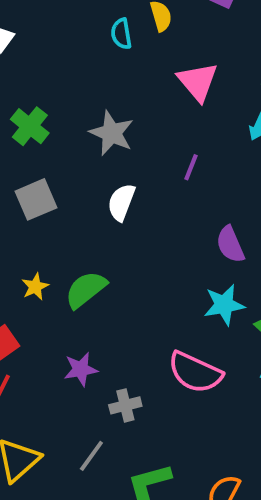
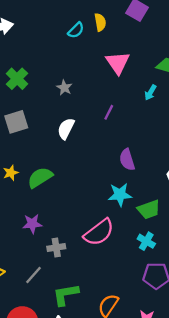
cyan semicircle: (121, 34) -> (76, 30), turned -132
gray star: (112, 133) -> (64, 88), size x0.6
pink semicircle: (195, 372) -> (99, 232), turned -68

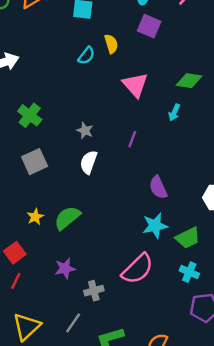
gray star: (64, 88) -> (85, 131), moved

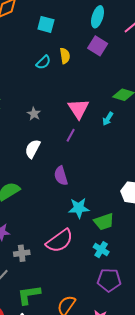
pink triangle: (135, 85) -> (78, 109), moved
gray star: (85, 131) -> (34, 114), moved
purple semicircle: (158, 187) -> (61, 176), moved

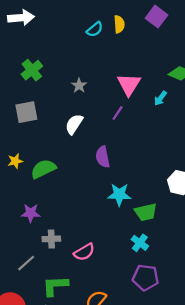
pink semicircle: (60, 241) -> (84, 252), moved, size x0.7

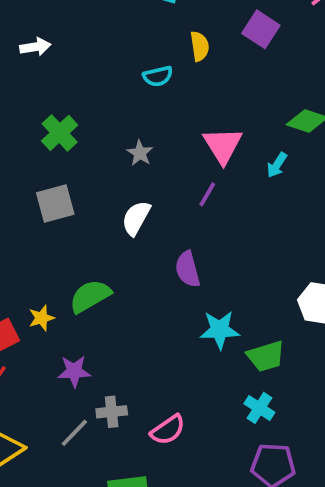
white arrow: (21, 18) -> (35, 47), size x0.7
cyan semicircle: (95, 29) -> (158, 76), moved, turned 30
yellow star: (15, 161) -> (41, 318), moved
gray line: (26, 263) -> (74, 433), moved

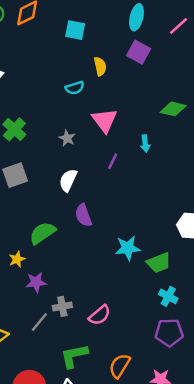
pink triangle: (223, 145) -> (105, 120), moved
cyan arrow: (277, 165) -> (145, 144), moved, turned -35
purple semicircle: (188, 269) -> (83, 215), moved
yellow star: (41, 318) -> (17, 259), moved
cyan cross: (259, 408) -> (168, 296), moved

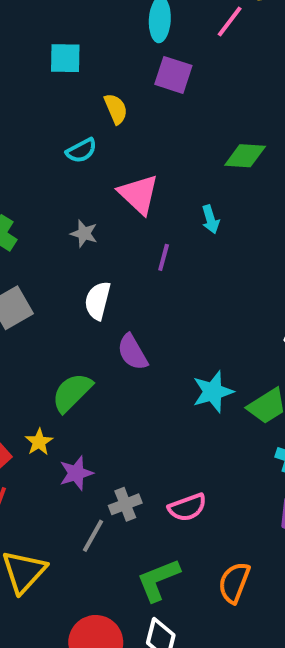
pink semicircle: (100, 315) -> (187, 507), turned 30

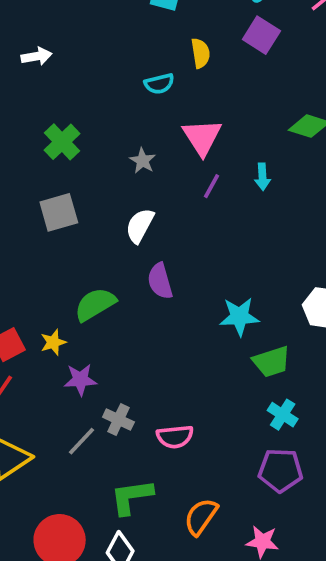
purple line: (164, 257) -> (212, 186), moved
cyan star: (213, 392) -> (239, 317), moved
gray cross: (125, 504) -> (118, 420), turned 32

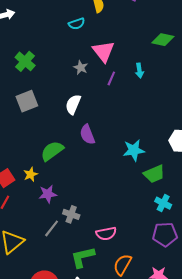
gray star: (143, 161) -> (81, 68), moved
pink semicircle: (175, 437) -> (106, 234), moved

